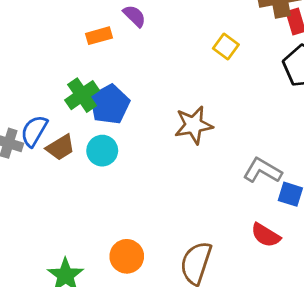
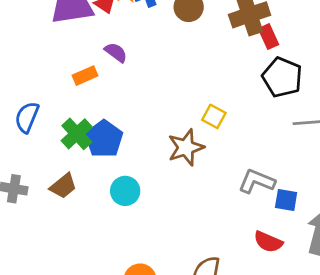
yellow square: (226, 46) -> (214, 116), moved
blue semicircle: (34, 131) -> (27, 117), moved
cyan circle: (102, 151) -> (125, 191), moved

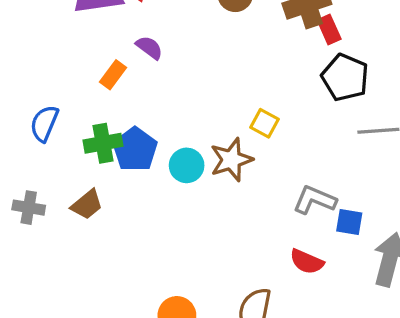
orange rectangle: (85, 76) -> (113, 75), turned -30
green cross: (77, 134) -> (103, 143), turned 32
cyan circle: (125, 191) -> (187, 165), moved
red semicircle: (268, 242) -> (307, 262), moved

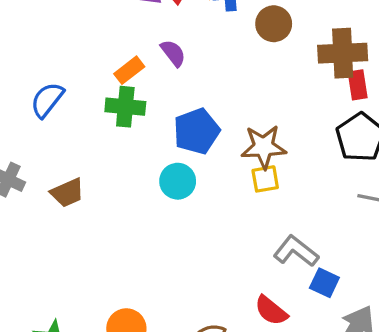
yellow square: (265, 123) -> (265, 179), moved, turned 36
green cross: (103, 143) -> (125, 107), moved
blue pentagon: (135, 149) -> (197, 131), moved
brown star: (231, 160) -> (264, 147), moved

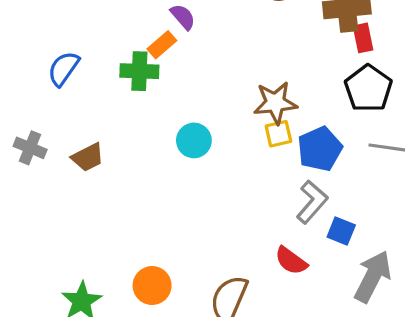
orange rectangle: (129, 70) -> (162, 45), moved
blue pentagon: (197, 131) -> (320, 149), moved
gray L-shape: (296, 251) -> (312, 202), turned 96

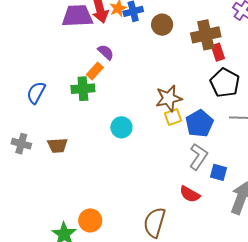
brown trapezoid: (88, 157) -> (57, 145), turned 30
orange circle: (152, 286) -> (90, 220), moved

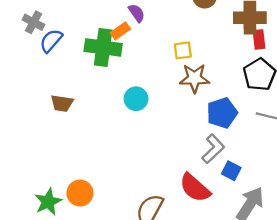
green cross: (83, 89) -> (103, 47), size x1.4
yellow square: (173, 117) -> (183, 50), moved
gray cross: (21, 144) -> (34, 22), moved
red semicircle: (190, 194) -> (195, 188), size x1.4

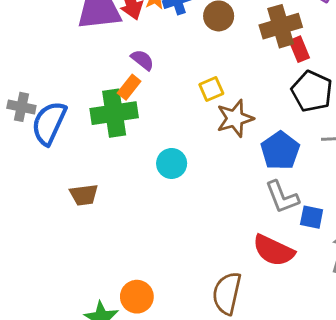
blue semicircle: (51, 41) -> (49, 123), size x1.4
gray L-shape: (213, 149) -> (282, 197), turned 128

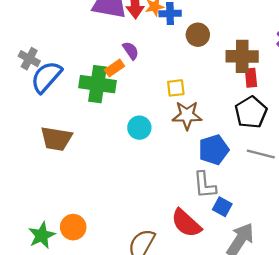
cyan circle: (172, 163) -> (139, 128), moved
brown trapezoid: (84, 195) -> (56, 139), size x1.4

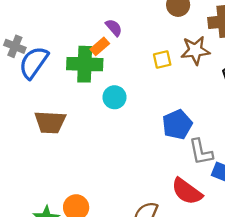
brown star: (187, 115) -> (195, 50), moved
cyan circle: (139, 128) -> (114, 97), moved
blue pentagon: (214, 150) -> (177, 124), moved

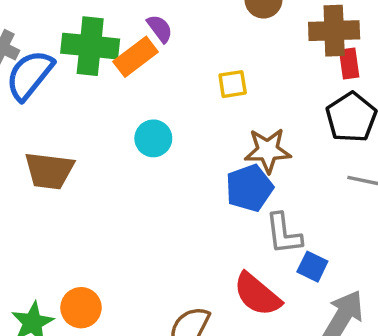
orange rectangle: (100, 46) -> (136, 57), size x1.4
brown star: (195, 50) -> (268, 151), moved
green cross: (85, 64) -> (90, 46), moved

